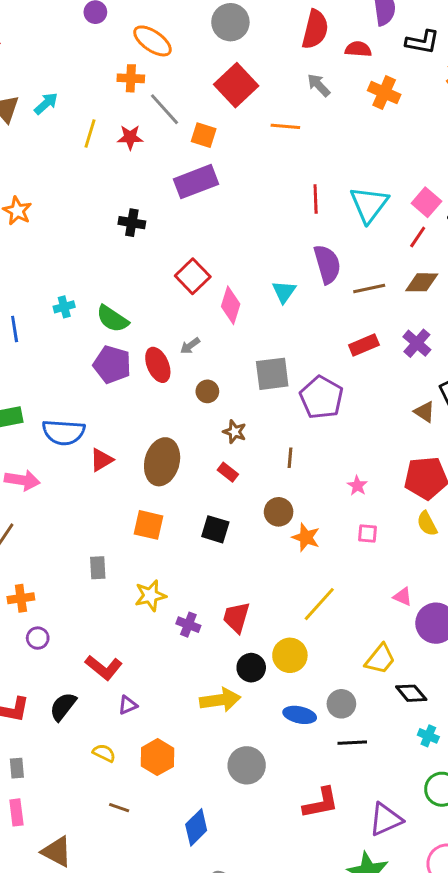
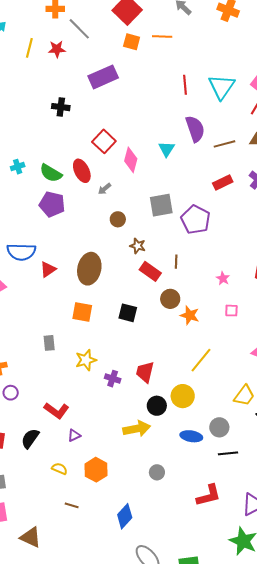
orange square: (204, 135) -> (132, 42), moved
red ellipse: (158, 365) -> (82, 171), moved
red rectangle: (228, 472) -> (150, 271), moved, size x1.5
gray circle: (247, 765) -> (157, 472), size x0.6

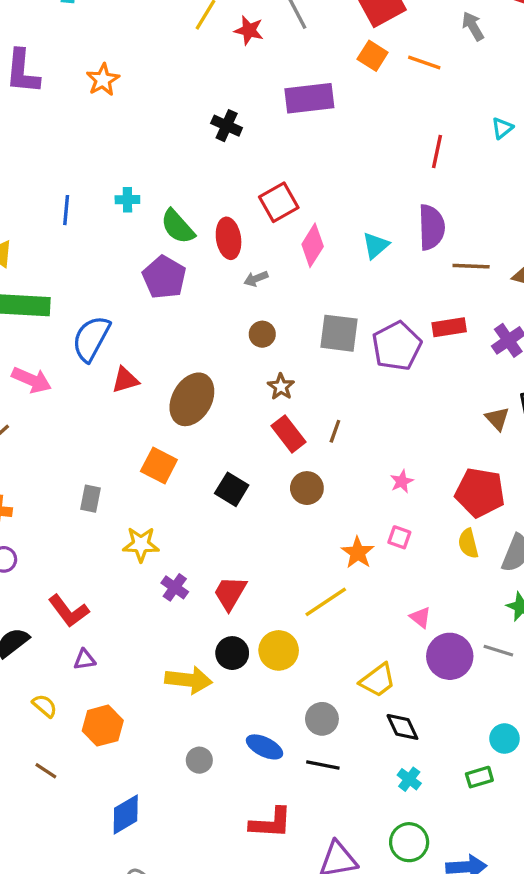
cyan triangle: (222, 87) -> (502, 128), moved, size x0.5
purple pentagon: (196, 220) -> (397, 346), moved
blue semicircle: (21, 252) -> (91, 339), turned 100
orange star: (190, 315) -> (358, 553), moved
blue ellipse: (191, 436) -> (265, 747), moved

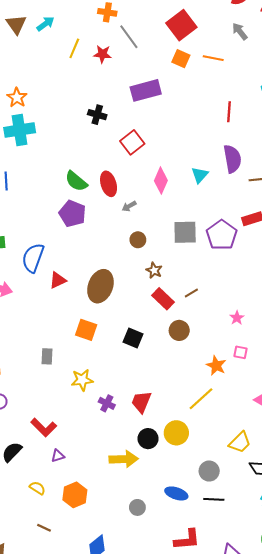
cyan cross: (127, 200) -> (20, 130), moved, size x2.0
red square: (279, 202) -> (132, 142), moved
brown line: (335, 431) -> (191, 293), turned 48

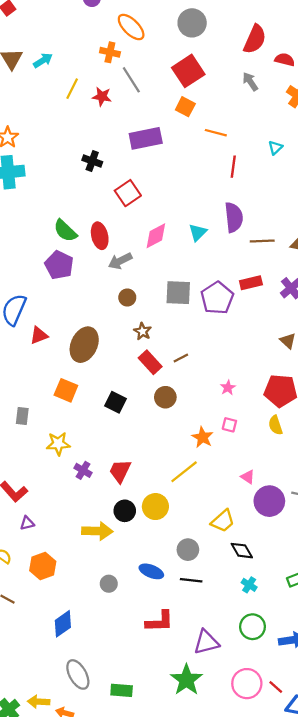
orange line: (213, 58) -> (216, 133), moved
pink diamond: (161, 181) -> (156, 236), turned 35
gray arrow: (129, 206) -> (120, 261), size x1.5

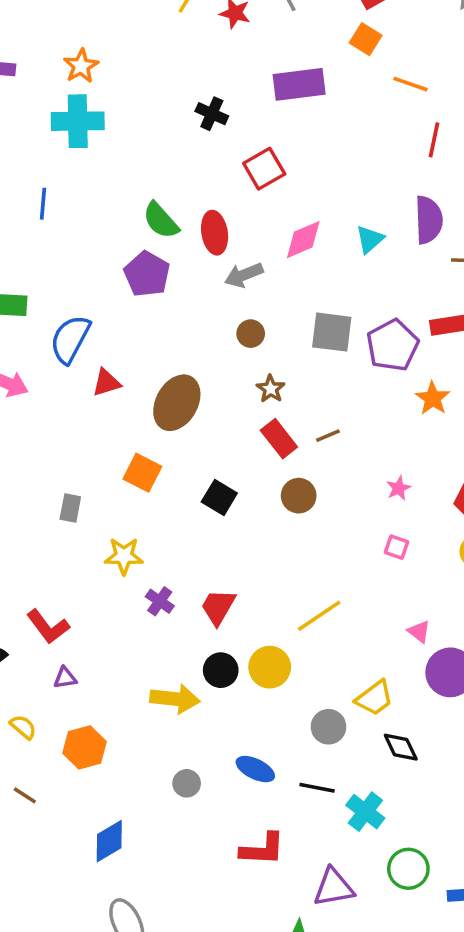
orange star: (203, 437) -> (433, 398), moved
gray circle: (188, 550) -> (329, 727), moved
cyan cross: (249, 585) -> (365, 812), moved, size x1.5

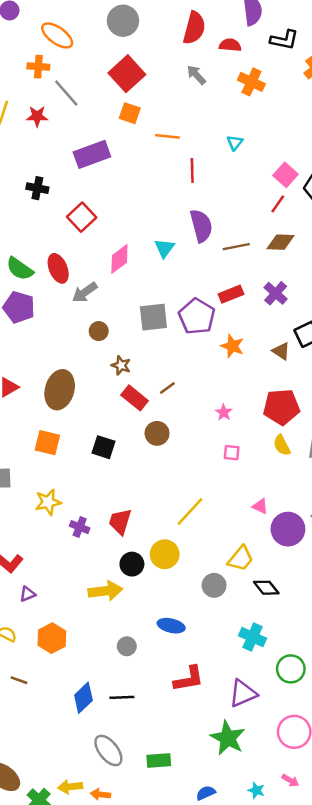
black line: (317, 788) -> (122, 697), moved

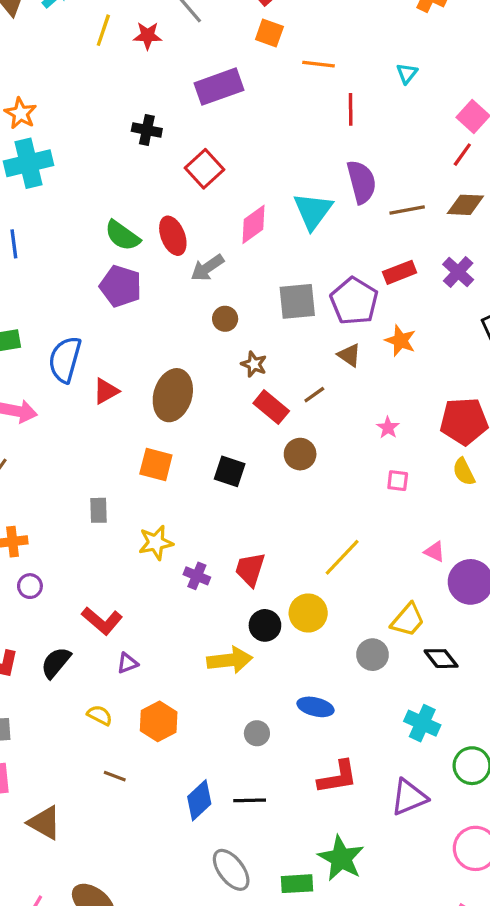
cyan triangle: (164, 248) -> (313, 211), size x1.5
brown triangle: (281, 351) -> (349, 355), moved
green star: (228, 738) -> (341, 858), moved

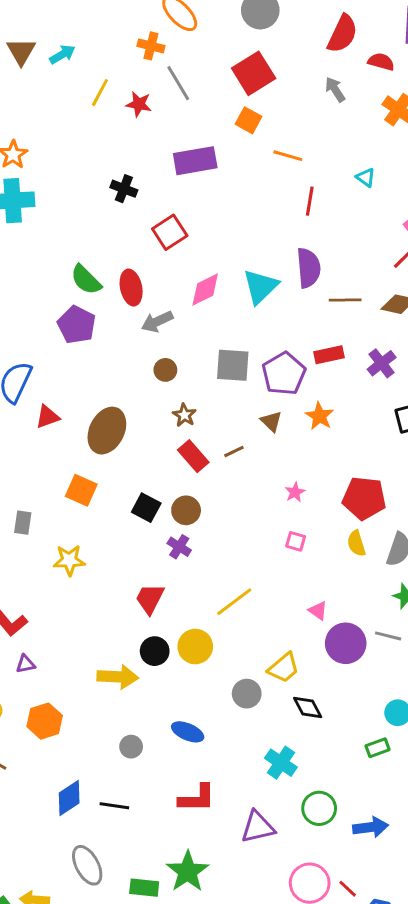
cyan triangle: (407, 73) -> (366, 177), turned -42
brown circle: (300, 454) -> (186, 510), moved
purple cross: (197, 576) -> (179, 547), moved

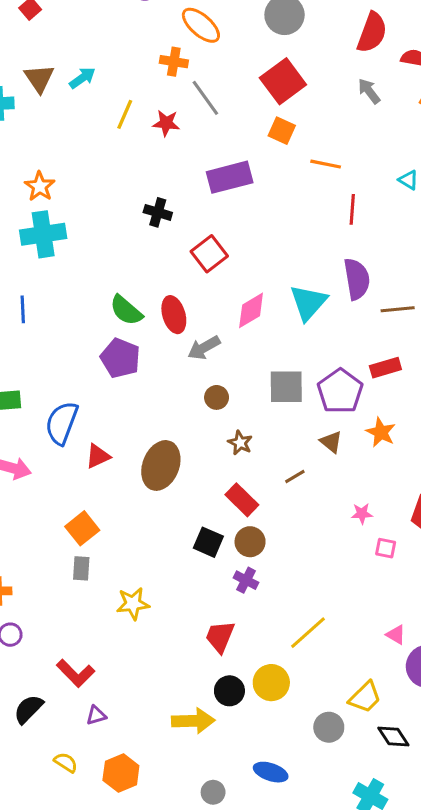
red rectangle: (193, 456) -> (242, 500), moved
orange square: (81, 490) -> (82, 528), moved, turned 32
pink star: (295, 492) -> (362, 514), turned 30
pink square: (296, 541) -> (386, 548), moved

